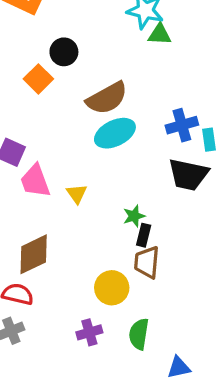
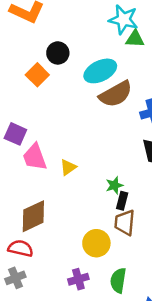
brown semicircle: (107, 98) -> (116, 94), moved
cyan ellipse: (115, 133) -> (100, 71), moved
yellow triangle: (77, 194) -> (68, 167), turned 30

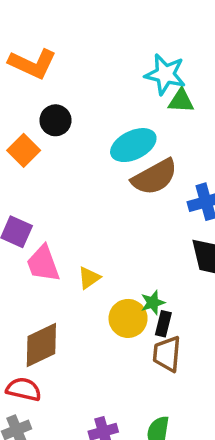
black circle: (58, 53) -> (55, 120), moved
orange square: (37, 75) -> (24, 150), moved
yellow circle: (96, 243) -> (128, 318), moved

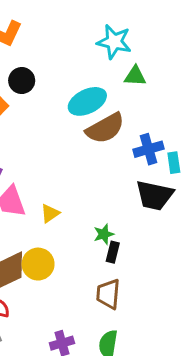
green triangle: (181, 101) -> (135, 76), moved
yellow circle: (128, 318) -> (38, 264), moved
brown trapezoid: (167, 354) -> (108, 294), moved

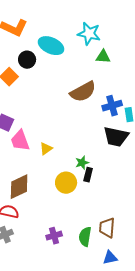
cyan ellipse: (87, 101) -> (51, 46), moved, turned 50
yellow circle: (38, 264) -> (66, 183), moved
brown trapezoid: (108, 294) -> (107, 228), moved

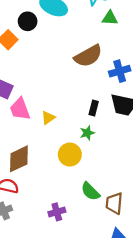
black rectangle: (88, 175) -> (94, 108), moved
green semicircle: (85, 237) -> (90, 191), moved, turned -54

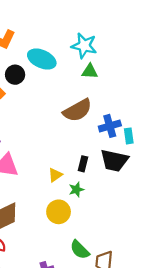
green triangle: (110, 18) -> (90, 71), moved
yellow triangle: (48, 118) -> (55, 175), moved

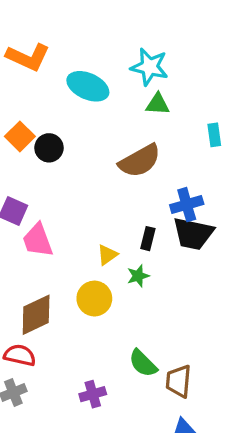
black circle: (15, 75) -> (49, 148), moved
blue cross: (110, 126) -> (187, 205), moved
cyan rectangle: (129, 136) -> (214, 135), moved
yellow circle: (59, 212) -> (94, 299), moved

